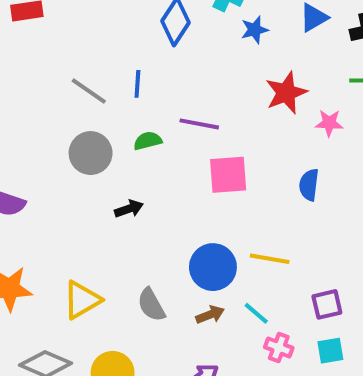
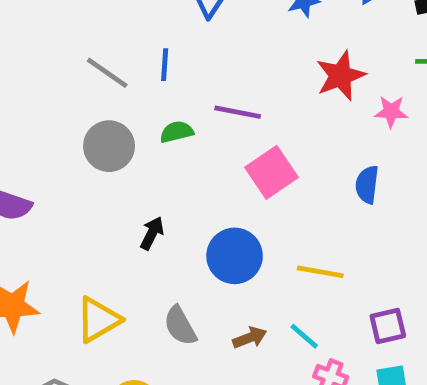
pink square: (228, 175) -> (272, 172), turned -30
black arrow: (129, 209) -> (152, 233), moved, turned -44
blue circle: (213, 267) -> (235, 256), moved

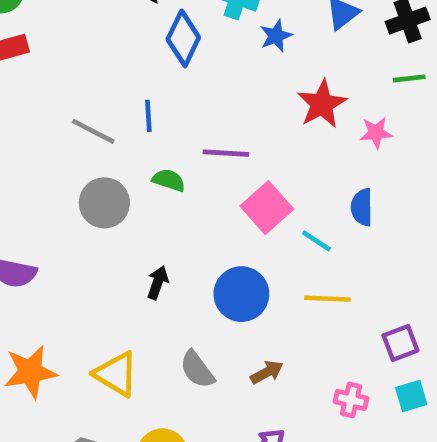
green semicircle: (177, 132) -> (169, 180), turned 40
yellow triangle: (98, 320) -> (116, 374), turned -51
cyan line: (304, 336) -> (316, 241), moved

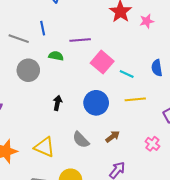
blue semicircle: (362, 207) -> (157, 68), moved
pink cross: (351, 400) -> (152, 144), turned 32

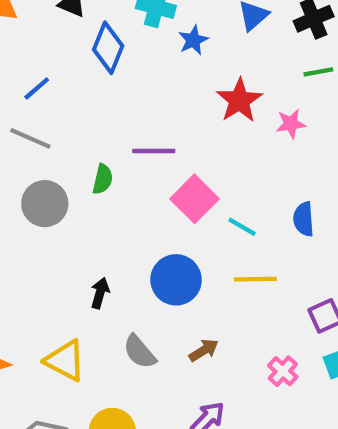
blue line: (43, 28) -> (37, 88), moved, turned 56
green semicircle: (56, 56) -> (103, 179), turned 88
black arrow: (57, 103) -> (100, 293), moved

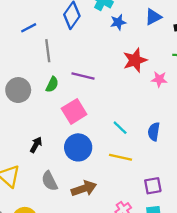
gray line: (30, 138) -> (48, 51), moved, turned 45
pink square: (195, 199) -> (74, 111), moved
brown arrow: (204, 350) -> (84, 188), size x1.5

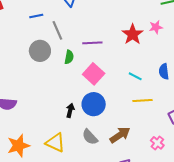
blue line: (29, 28) -> (36, 16), turned 32
red star: (135, 60) -> (133, 34), moved
gray circle: (18, 90) -> (40, 51), moved
blue circle: (78, 147) -> (94, 104), moved

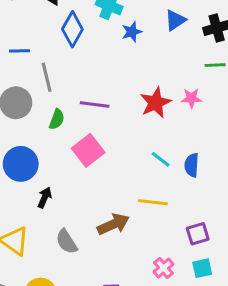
cyan line: (135, 76) -> (161, 159), moved
blue circle: (94, 104) -> (21, 164), moved
brown arrow: (120, 135) -> (113, 224), moved

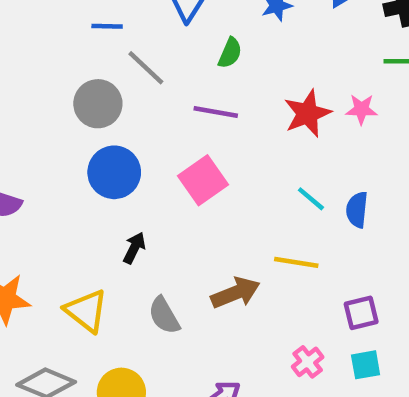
gray line: (47, 77) -> (146, 68), turned -36
green semicircle: (57, 119) -> (230, 53), moved
blue circle: (21, 164) -> (114, 172), moved

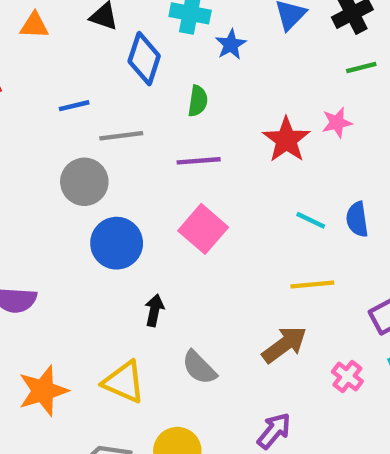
gray line: (146, 68) -> (121, 136), turned -36
brown arrow: (235, 293) -> (284, 345), moved

